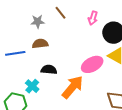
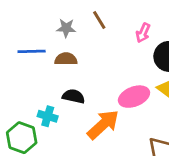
blue line: (15, 53) -> (32, 51), moved
cyan cross: (32, 86) -> (48, 116), turned -32

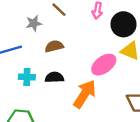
brown semicircle: (66, 59) -> (54, 46), moved
cyan cross: (48, 116) -> (27, 77), moved

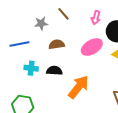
pink ellipse: (104, 65) -> (92, 47), moved

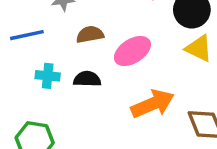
pink ellipse: (92, 47) -> (132, 51), moved
orange arrow: (79, 87) -> (153, 104), moved, turned 30

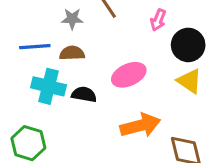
brown semicircle: (90, 34) -> (72, 53), moved
cyan cross: (48, 76) -> (48, 86), size x1.5

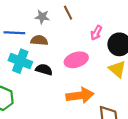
pink arrow: (158, 20) -> (96, 33), moved

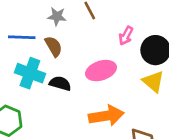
brown semicircle: (39, 40) -> (54, 46), turned 56

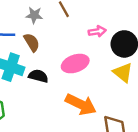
pink arrow: (126, 36) -> (97, 31), turned -126
orange arrow: (106, 116) -> (81, 104), turned 36

